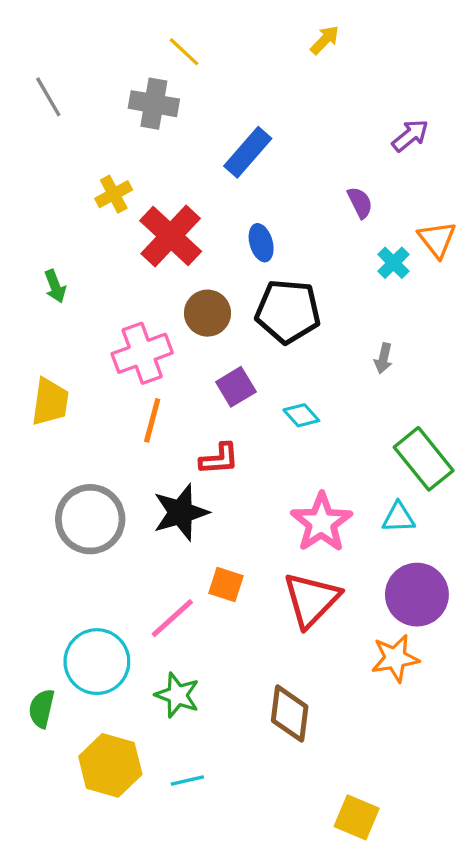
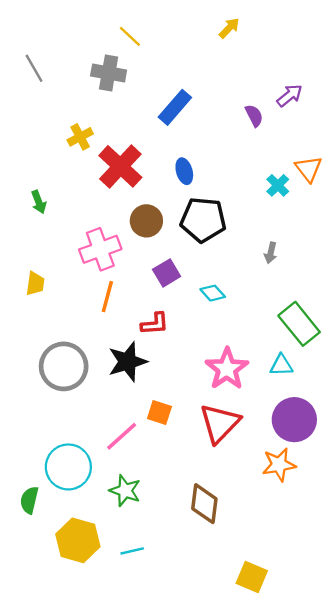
purple semicircle: (360, 202) -> (254, 116), moved
yellow trapezoid: (50, 402) -> (35, 284), size x0.7

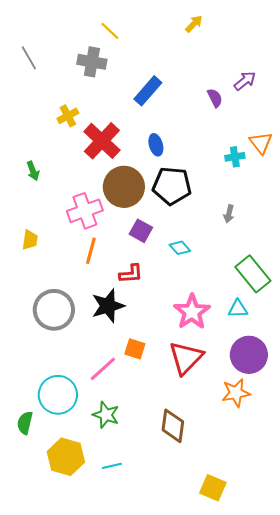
cyan cross: (278, 185) -> (235, 157), turned 36
brown circle: (146, 221) -> (124, 187), size x1.5
purple square: (167, 273) -> (141, 231), turned -30

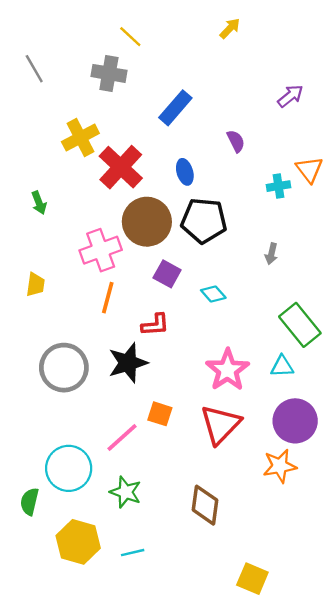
purple semicircle: (215, 98) -> (236, 141), moved
yellow cross: (68, 116) -> (80, 137), size x1.4

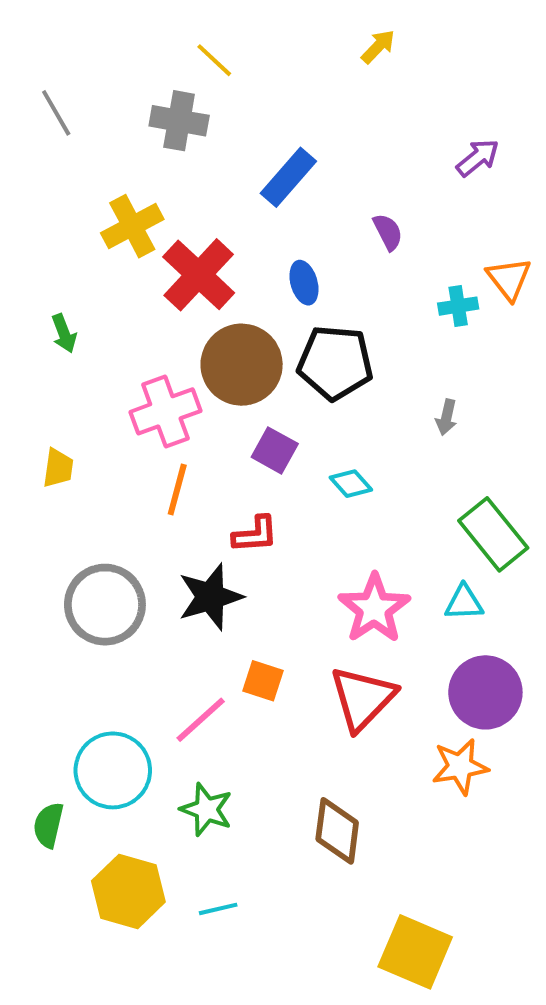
yellow square: (252, 579) -> (415, 952), size x1.4

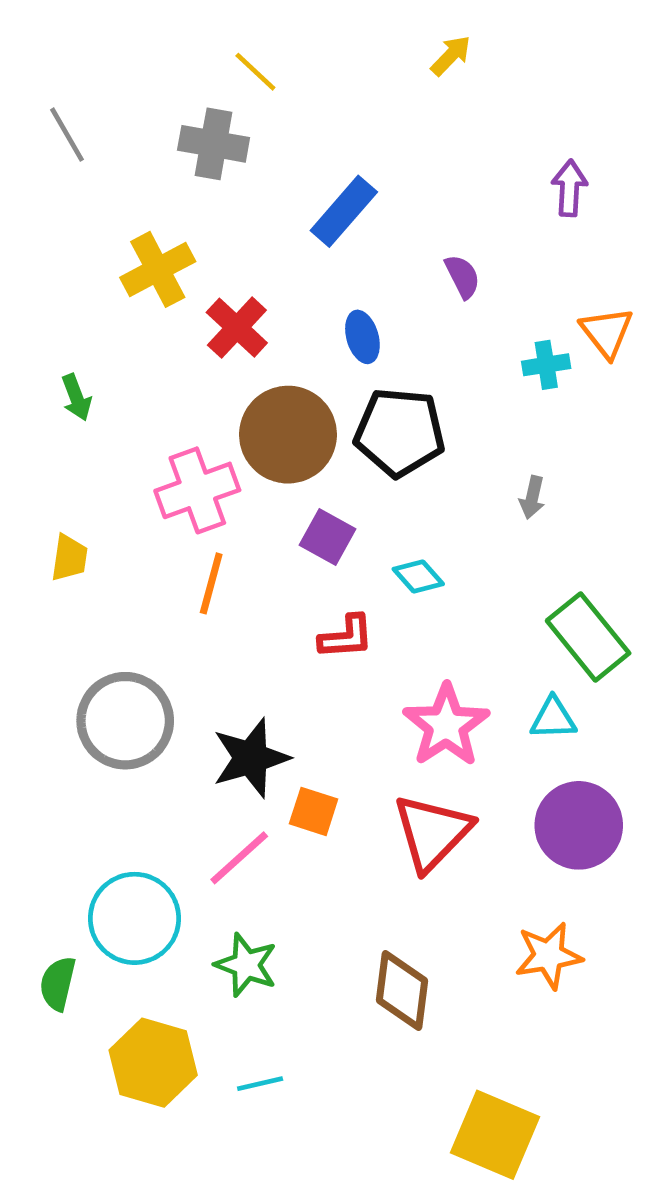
purple arrow: (478, 158) -> (569, 188), turned -48
red cross: (199, 275) -> (237, 328), size x0.7
red L-shape: (255, 534) -> (346, 637), moved
black star: (210, 597) -> (251, 758), moved
orange star: (460, 767) -> (549, 956), moved

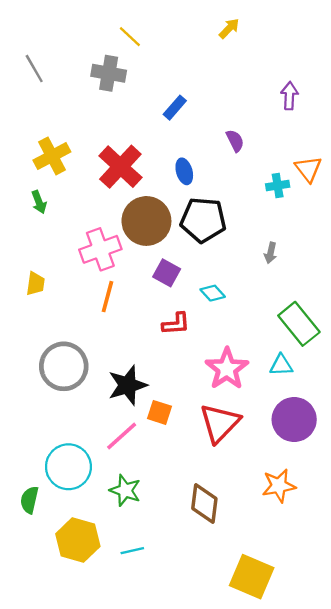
blue rectangle: (344, 211) -> (175, 108), size x0.7
yellow cross: (158, 269) -> (52, 156), moved
red cross: (237, 328) -> (120, 167), size x1.4

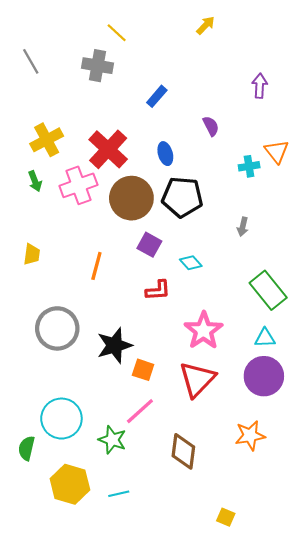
pink cross: (100, 249) -> (78, 185), moved
cyan triangle: (281, 365) -> (265, 338), moved
pink line: (122, 436) -> (140, 411), moved
yellow square: (252, 577) -> (226, 517), size x0.5

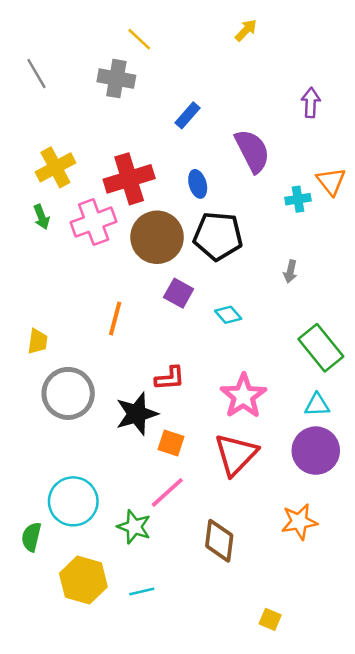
purple semicircle: (211, 126) -> (252, 151), size x1.8
red cross: (108, 149) -> (129, 179), turned 30
yellow trapezoid: (32, 254) -> (38, 341), moved
red L-shape: (158, 290) -> (170, 378), moved

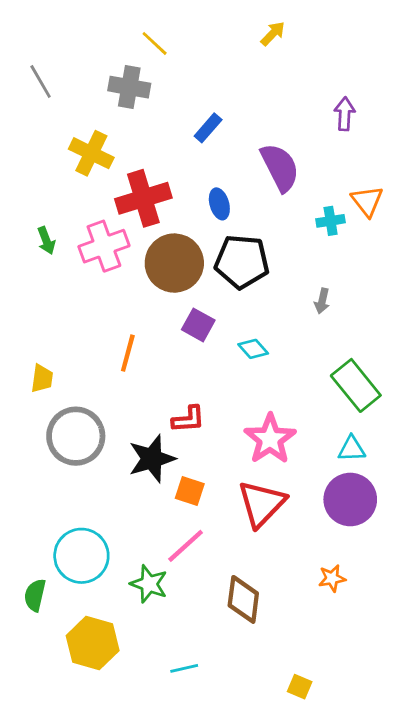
yellow cross: (55, 167) -> (91, 153), moved, turned -36
orange star: (299, 522) -> (332, 578), size x0.7
cyan line: (142, 592) -> (184, 668), moved

